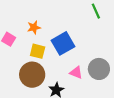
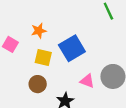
brown circle: (32, 75) -> (38, 84), size x0.6

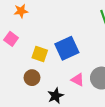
orange star: (39, 31) -> (21, 11), moved

